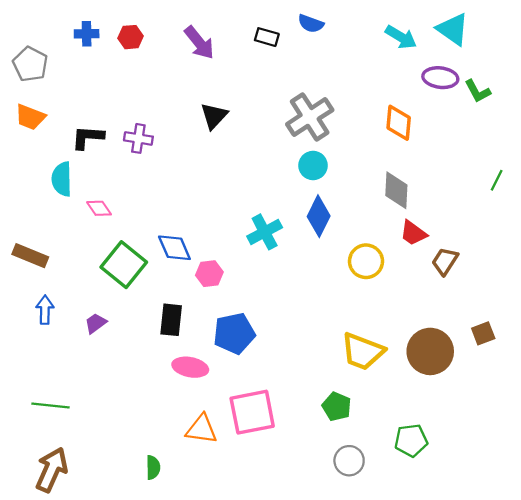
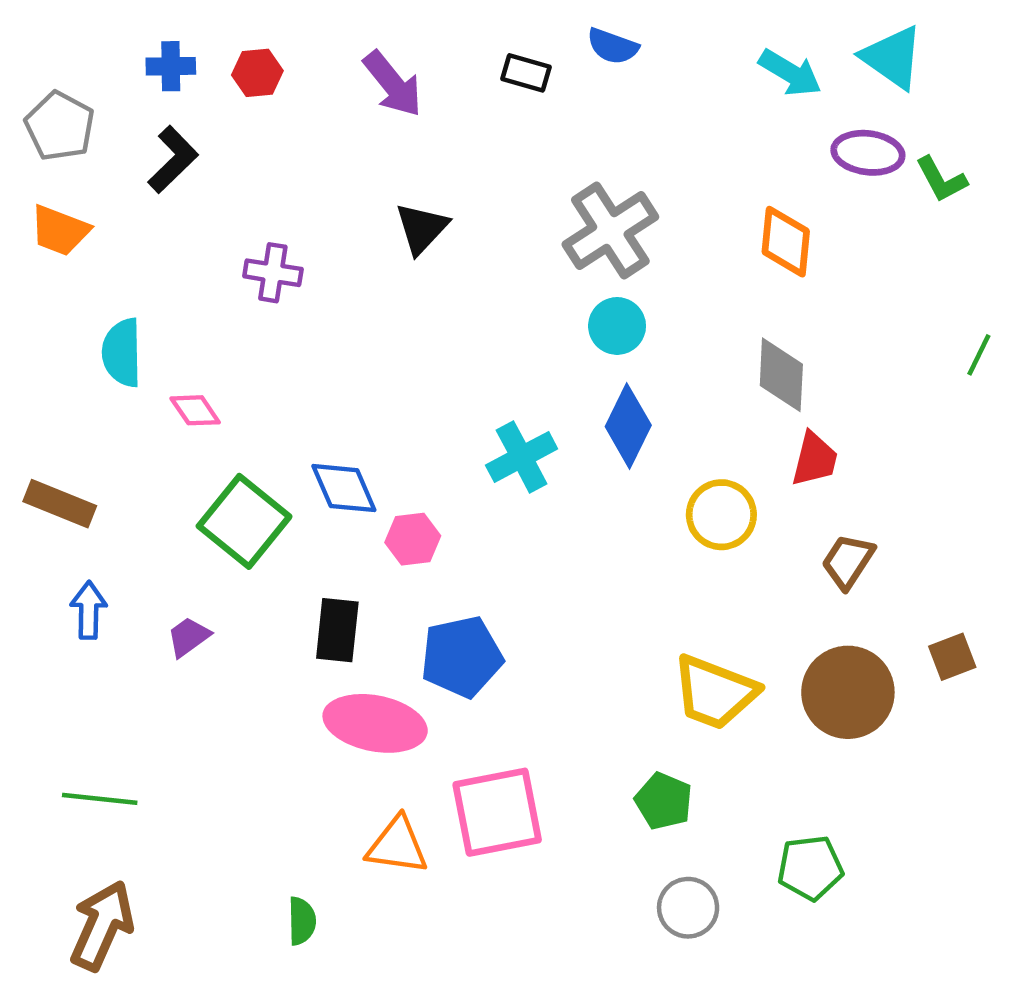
black L-shape: (88, 137) -> (173, 159), moved, turned 132
red trapezoid: (413, 233) -> (815, 459), turned -112
brown trapezoid: (445, 261) -> (848, 561), moved
pink ellipse: (190, 367) -> (375, 723), size x1.4

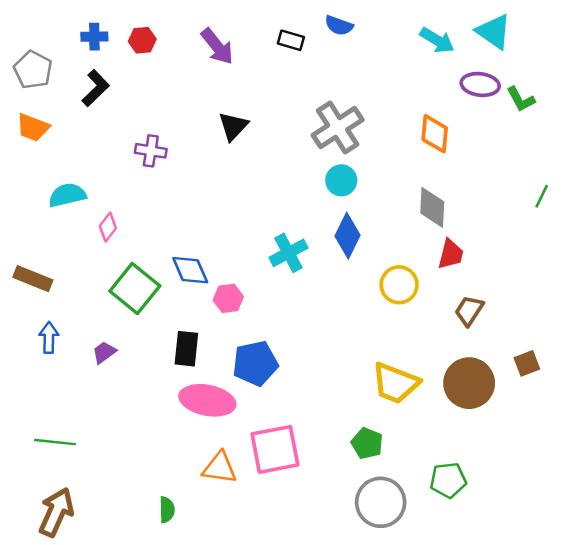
cyan semicircle: (122, 353) -> (67, 195), turned 78
pink diamond: (195, 410) -> (108, 227), turned 72
gray circle: (688, 908) -> (381, 502), size x1.5

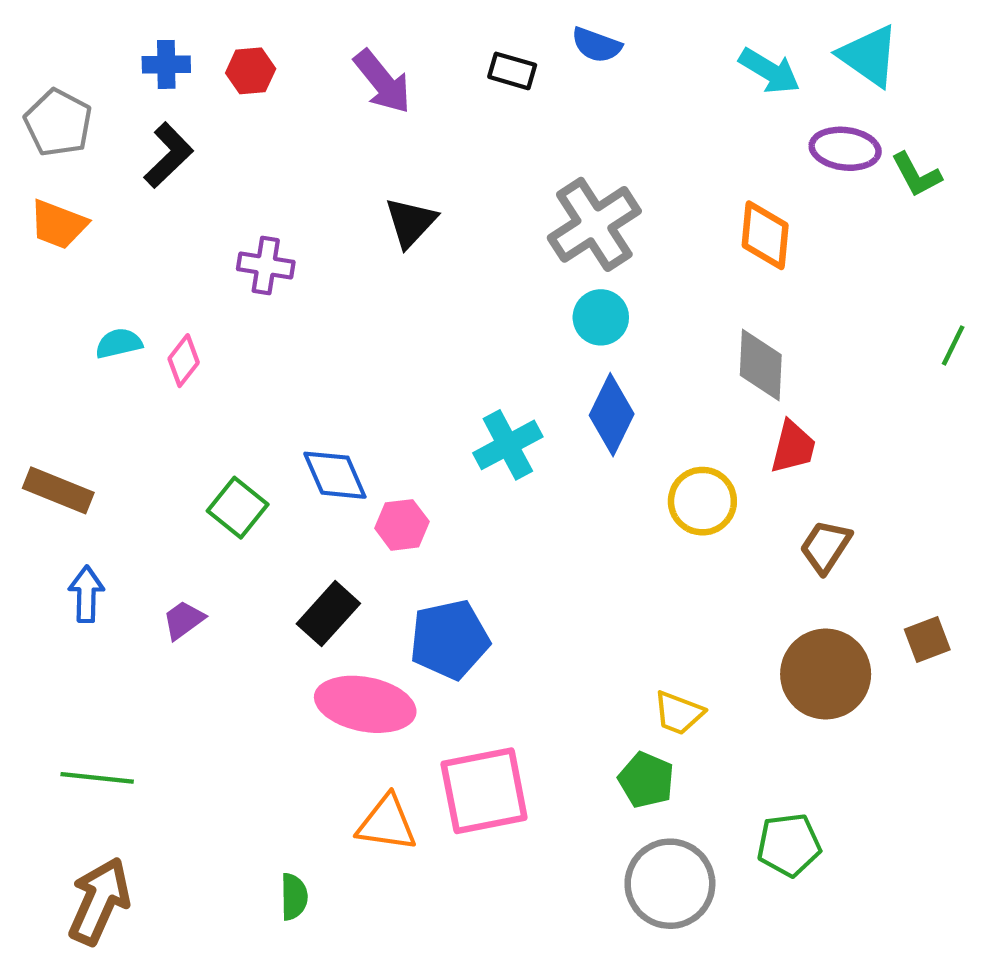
cyan semicircle: (67, 195) -> (119, 343), size x0.7
pink diamond: (108, 227) -> (184, 361), moved
green square: (135, 288) -> (238, 508), size x0.7
black rectangle: (186, 349) -> (328, 614), turned 36
yellow trapezoid: (395, 383) -> (679, 713), moved, size x0.6

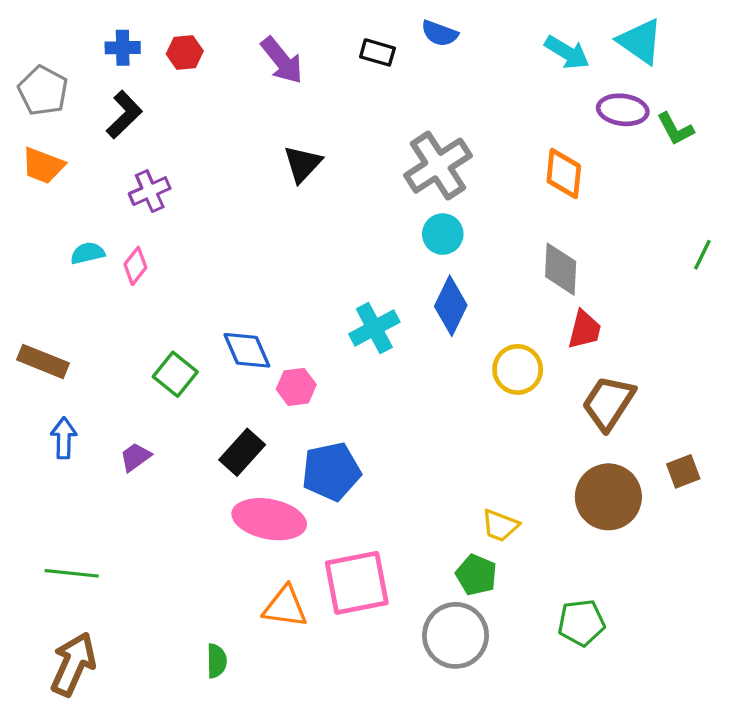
purple cross: (266, 265) -> (150, 191), moved, turned -33
brown trapezoid: (826, 547) -> (608, 403), size x1.4
gray circle: (670, 884) -> (456, 635), moved

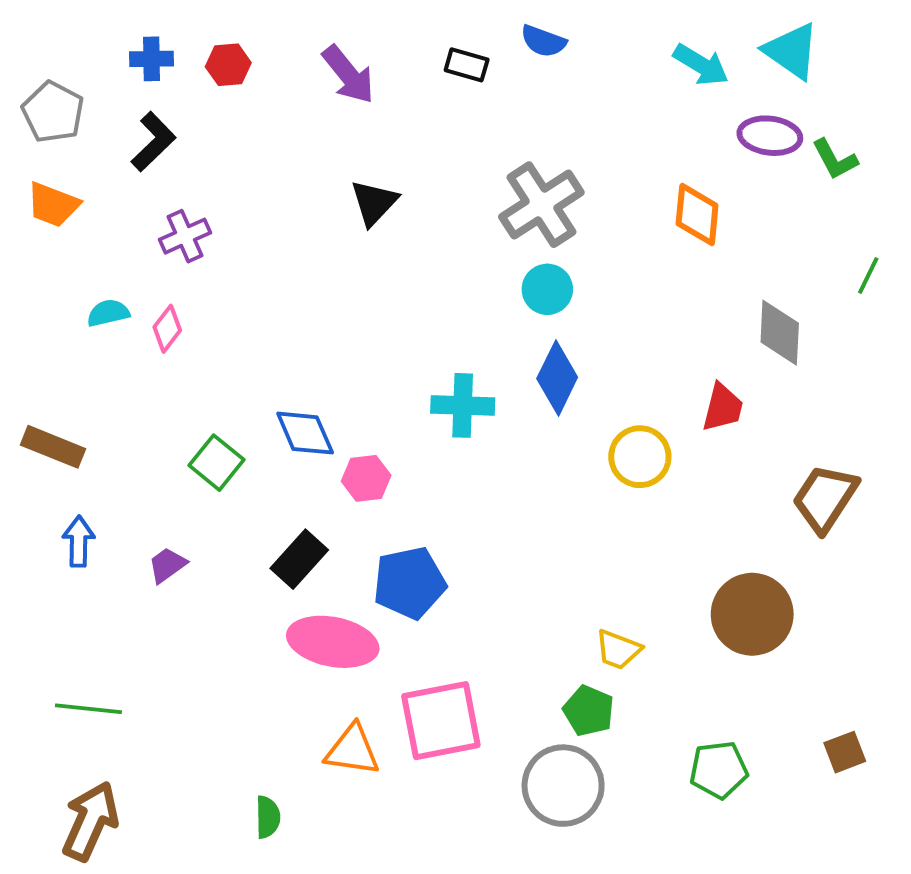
green line: (702, 255) -> (868, 276), moved
gray diamond: (561, 269) -> (780, 333), moved
cyan cross: (374, 328) -> (463, 405), turned 30
brown trapezoid: (608, 403) -> (825, 498), moved
brown square: (683, 471) -> (845, 752), moved

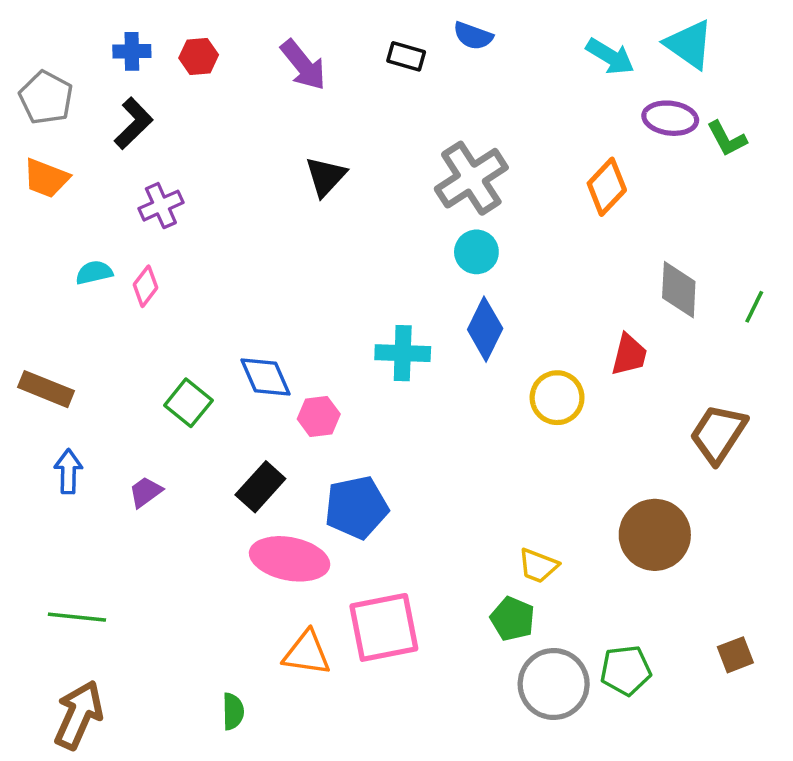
orange diamond: (697, 214) -> (607, 187), turned 38
green line: (868, 276) -> (754, 307), moved
gray circle: (563, 786) -> (554, 684), moved

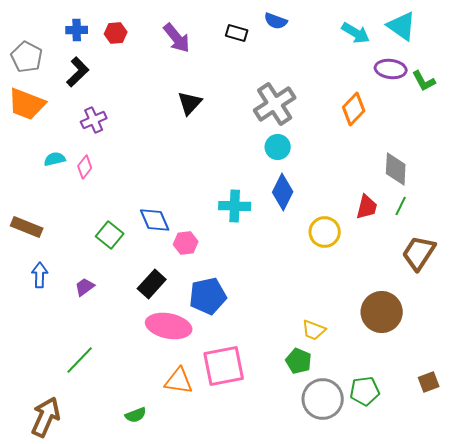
orange trapezoid: (46, 178) -> (27, 104), size x1.4
green line: (754, 307) -> (401, 206), moved
green line: (77, 617) -> (80, 360), moved, turned -52
green semicircle: (233, 711) -> (136, 415), turned 70

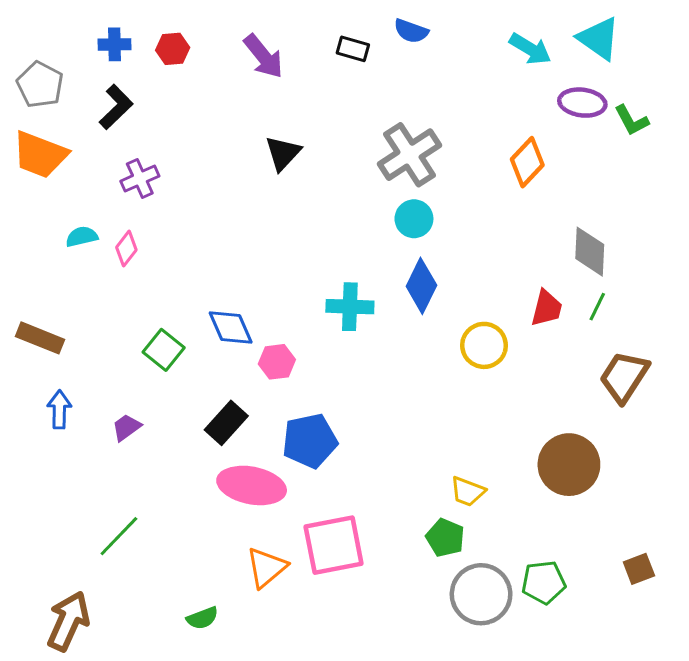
orange triangle: (179, 381) -> (266, 567), turned -48

